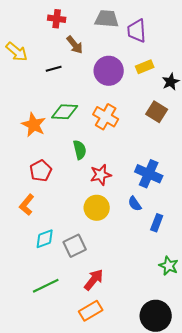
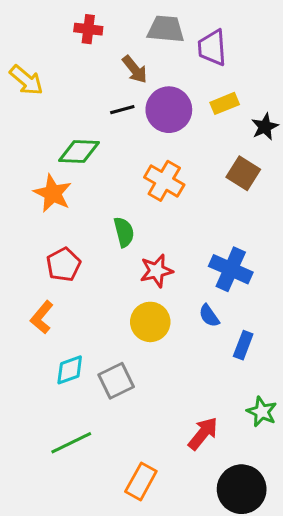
brown arrow: (75, 45) -> (135, 69), moved
black line: (54, 69) -> (122, 110), moved
green diamond: (65, 112) -> (79, 152), moved
red arrow: (94, 280) -> (203, 433), moved
orange rectangle: (91, 311) -> (141, 481), turned -30

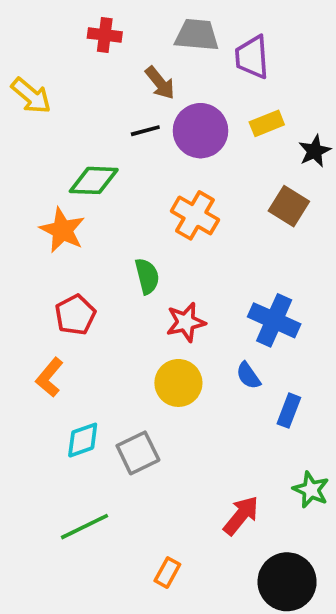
orange rectangle: (141, 481) -> (167, 573), size x0.7

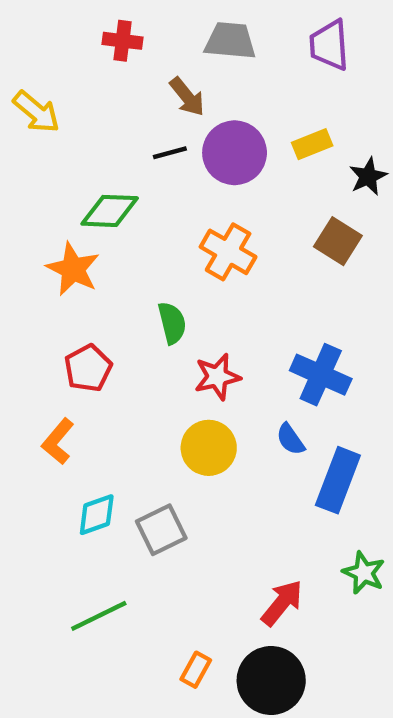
purple trapezoid: (252, 57) -> (329, 45), moved
blue rectangle: (289, 411) -> (338, 480), size x1.6
black circle: (287, 582) -> (271, 680), moved

